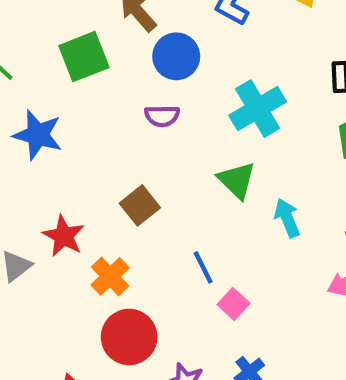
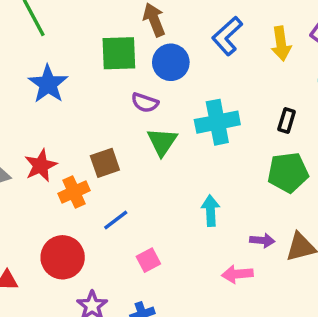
green square: (84, 57) -> (119, 53), moved
green triangle: (237, 180) -> (162, 142), moved
blue line: (203, 267) -> (116, 220), moved, turned 60
orange cross: (110, 276) -> (74, 192), moved

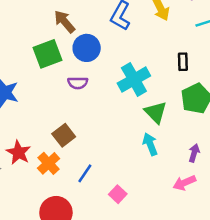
green triangle: (162, 142) -> (156, 112), moved
purple arrow: (262, 240) -> (194, 153), turned -60

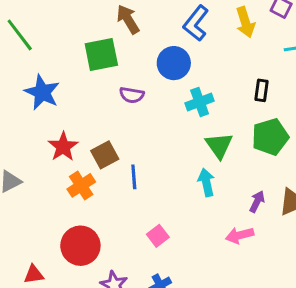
blue circle: (87, 48) -> (174, 63), moved
cyan cross: (134, 79) -> (200, 102), size x0.7
red star: (19, 152) -> (63, 147), moved
blue line: (85, 173) -> (134, 177), moved, turned -48

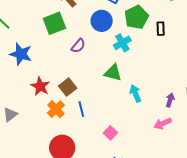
purple semicircle: (132, 95) -> (78, 46), turned -49
green pentagon: (270, 137) -> (136, 17), moved
green triangle: (219, 145) -> (113, 73), moved, turned -30
blue line: (134, 177) -> (81, 109), moved

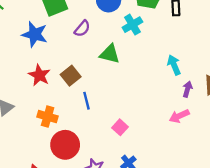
blue star: (21, 54) -> (35, 34), moved
green triangle: (113, 73) -> (110, 54), moved
cyan arrow: (135, 93) -> (174, 65), moved
orange cross: (56, 109) -> (48, 117), moved, turned -30

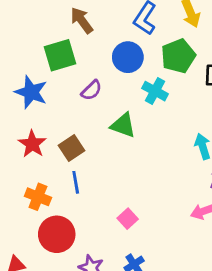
cyan cross: (132, 25) -> (155, 91), turned -36
blue line: (86, 101) -> (76, 182), moved

